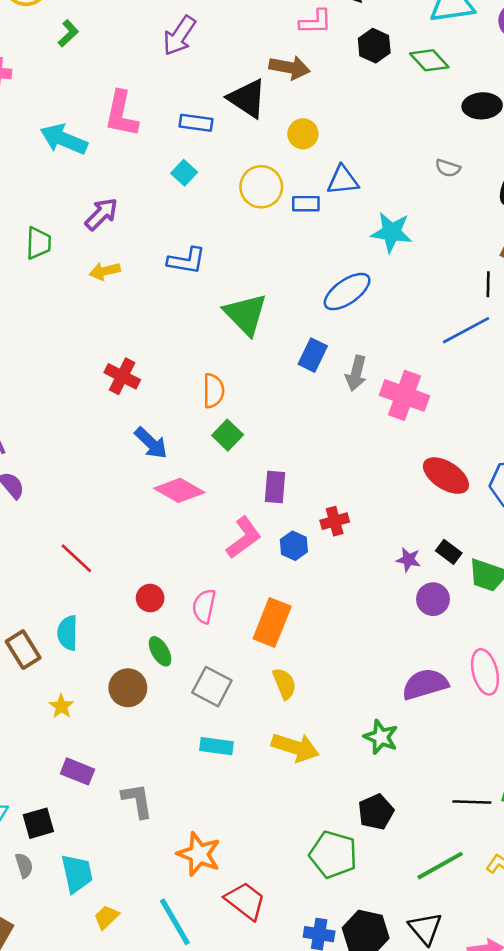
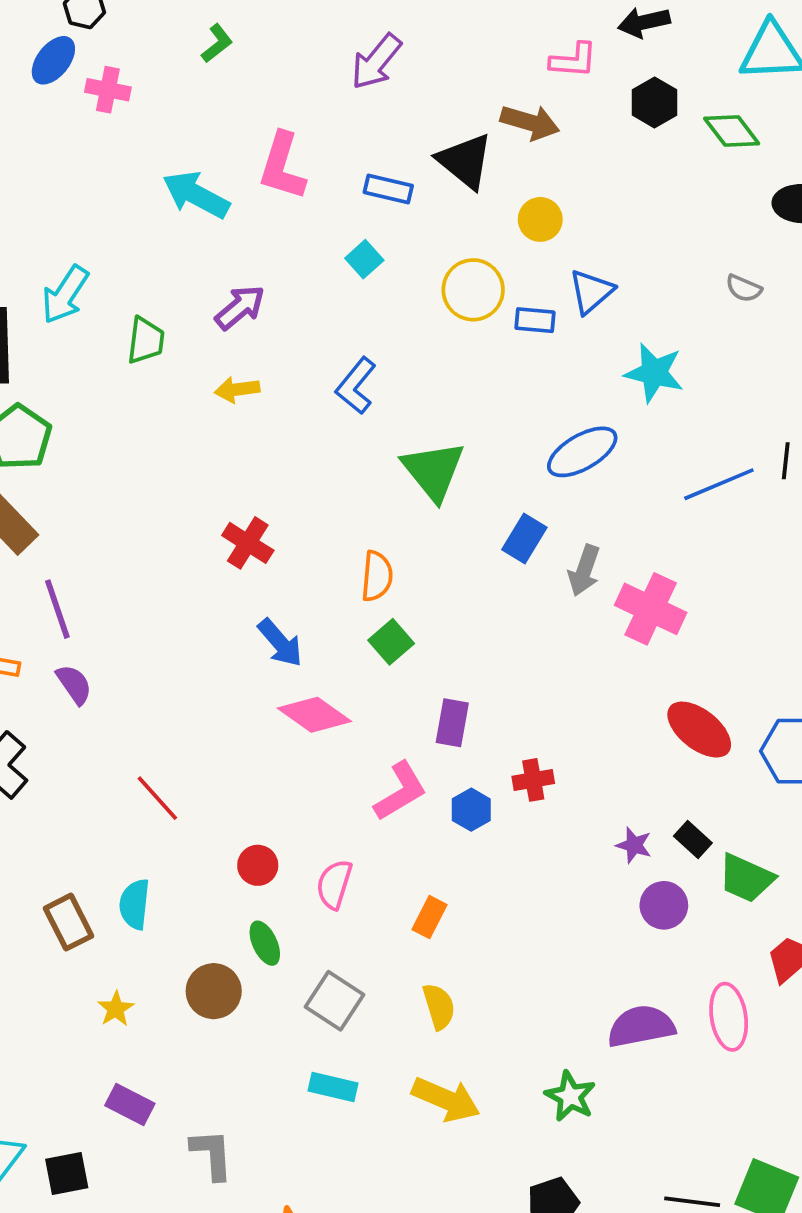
blue triangle: (343, 180) -> (591, 292), turned -40
blue L-shape: (187, 261) -> (356, 386), turned 114
blue line: (466, 330) -> (719, 484), moved
orange rectangle: (272, 623) -> (430, 917), size x0.6

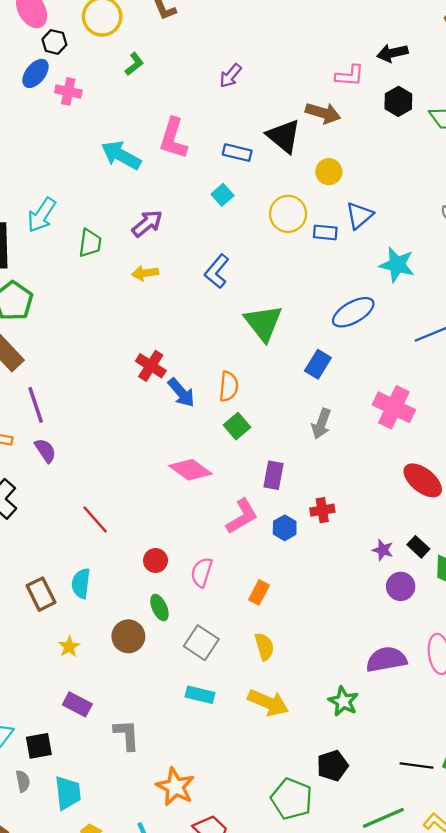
purple arrow: (376, 62) -> (230, 76), size x0.7
gray arrow: (584, 570) -> (321, 424), moved
blue arrow: (280, 643) -> (181, 393), moved

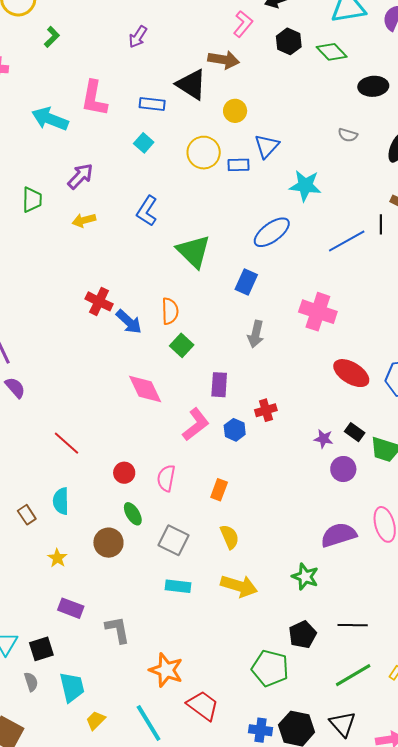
pink L-shape: (350, 76) -> (243, 24), turned -48
pink diamond: (190, 470) -> (145, 389), turned 36
brown rectangle: (41, 594) -> (27, 515), size x0.7
black line: (416, 766) -> (353, 625), moved

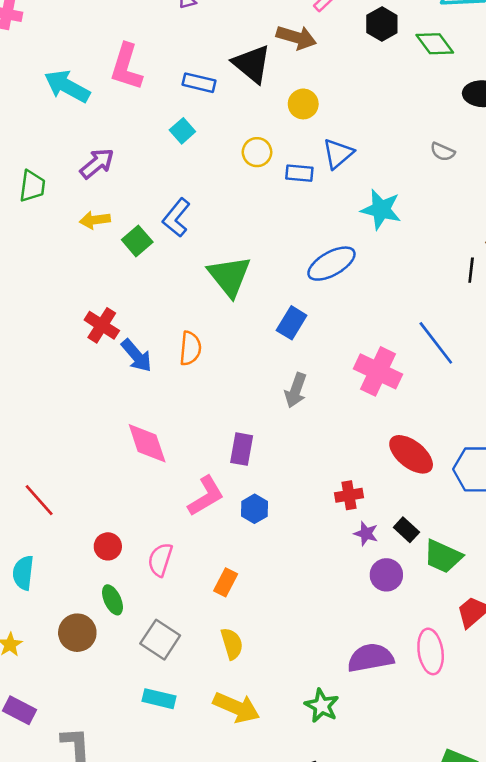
yellow circle: (204, 153) -> (257, 152), size x0.7
blue line: (347, 241) -> (436, 343), moved, turned 75
green square: (182, 345) -> (137, 241), moved
red cross: (266, 410) -> (349, 495), moved

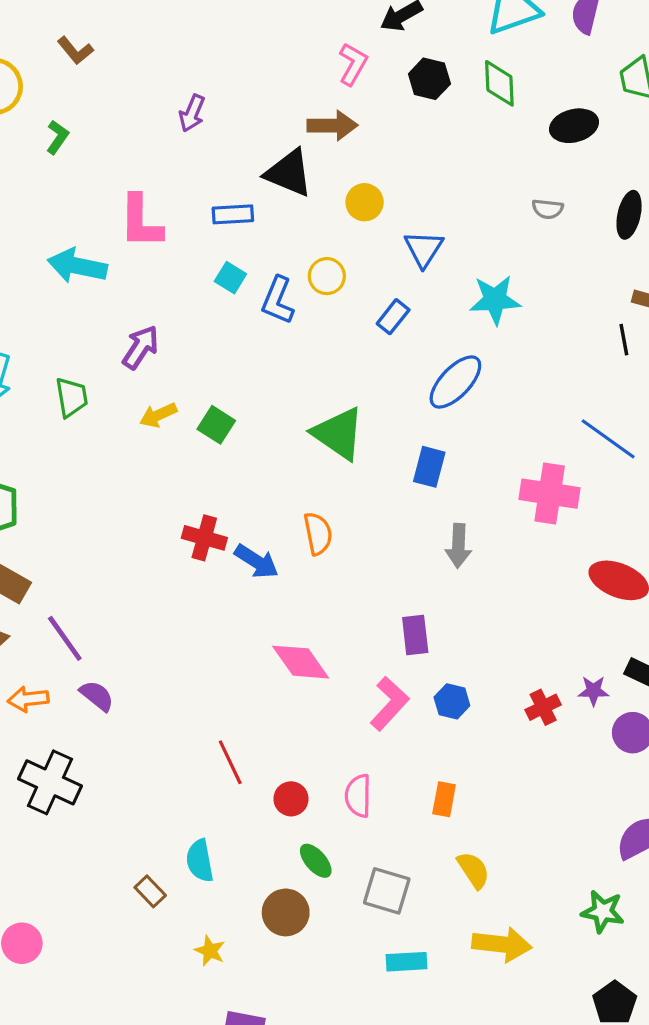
green diamond: (435, 44) -> (499, 83), turned 51
blue rectangle: (299, 173) -> (393, 317), moved, turned -40
blue L-shape: (176, 218) -> (278, 300), moved
red cross: (349, 495) -> (543, 707), moved
red line: (39, 500) -> (230, 762), moved, turned 33

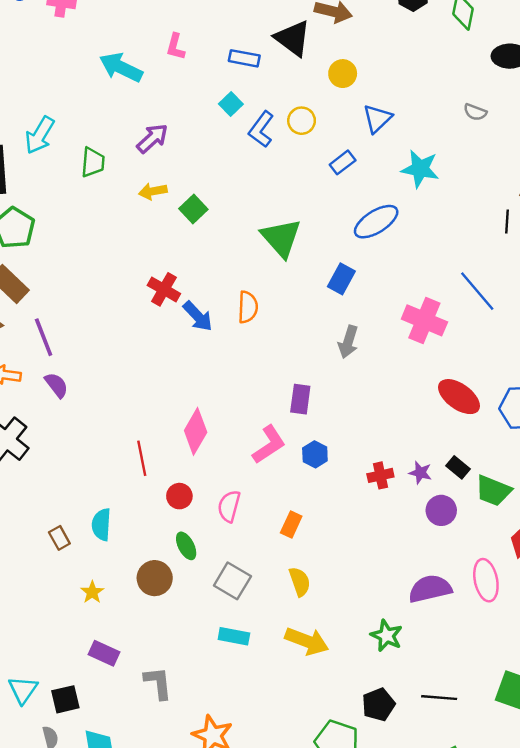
pink L-shape: (141, 222) -> (176, 47), size x0.6
pink diamond: (301, 662) -> (196, 431), moved, turned 51

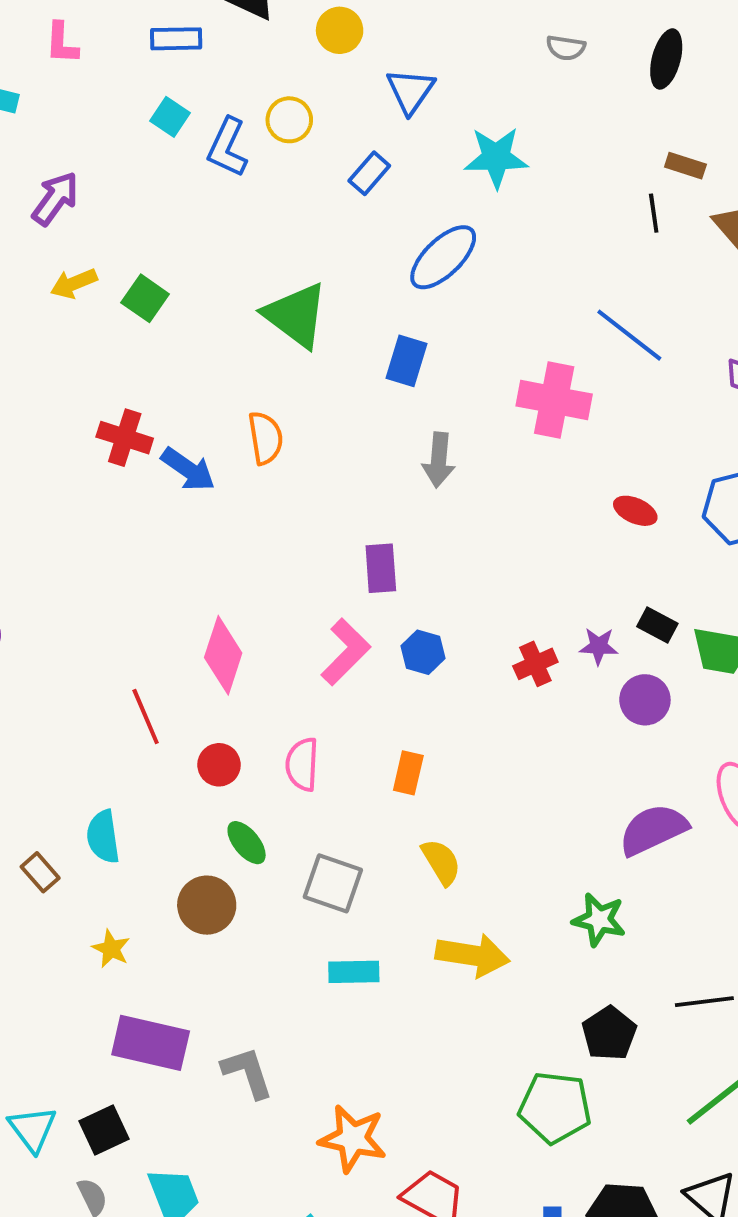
red ellipse: (459, 397) -> (635, 511), size x0.6
purple rectangle: (104, 653) -> (151, 1043), size x1.5

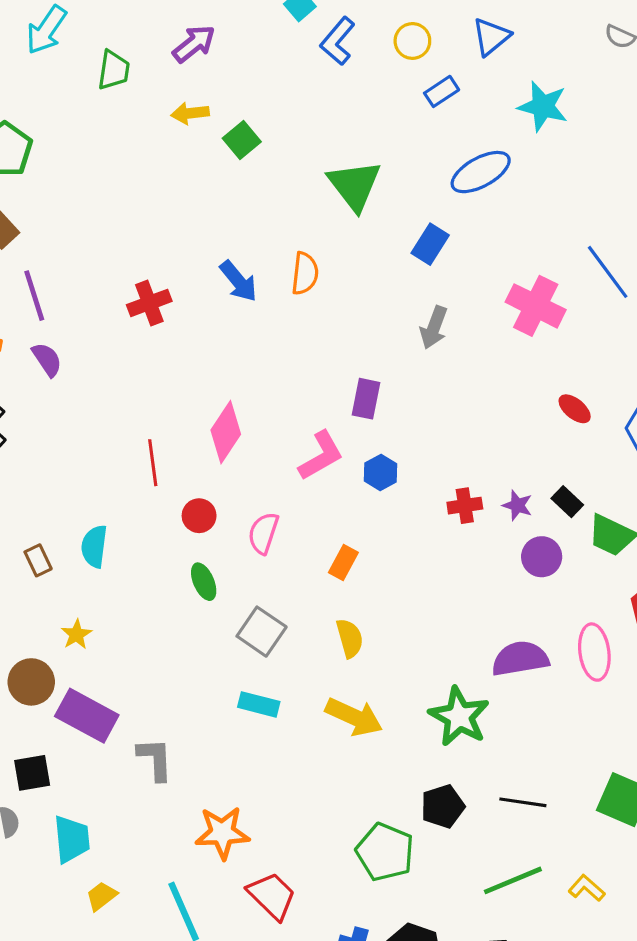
yellow circle: (289, 120) -> (412, 41), moved
red cross: (125, 438) -> (149, 303), moved, turned 36
brown circle: (207, 905) -> (31, 682), moved
green star: (599, 920) -> (459, 716), size x1.4
orange star: (353, 1139) -> (222, 833), turned -30

